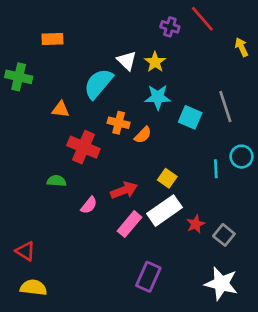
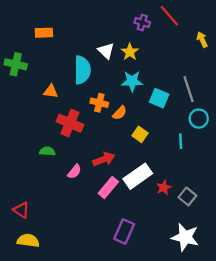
cyan semicircle: (98, 84) -> (82, 70), turned 140
cyan circle: (242, 157) -> (199, 119), moved
yellow square: (167, 178) -> (140, 134), moved

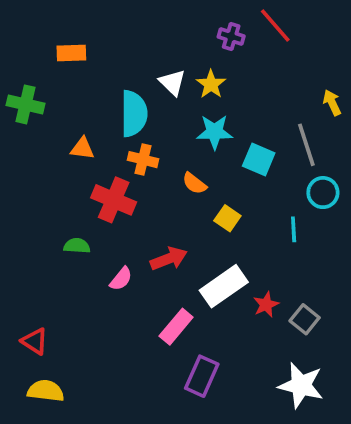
yellow arrow: (202, 39) -> (332, 103), moved
orange cross: (99, 103) -> (143, 160), moved
orange semicircle: (120, 113) -> (194, 183), turned 84
pink rectangle: (108, 187) -> (176, 327), moved

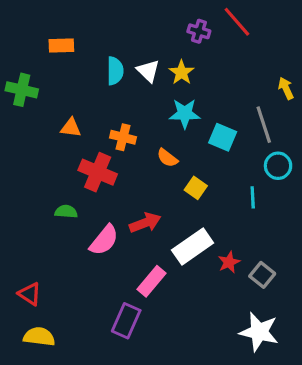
cyan semicircle: (134, 114) -> (115, 71), moved, size x0.7
pink semicircle: (121, 279) -> (104, 240), size x1.5
purple rectangle: (202, 376) -> (126, 321), moved

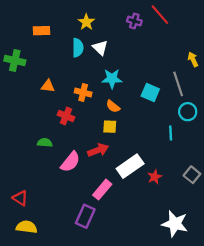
yellow star: (182, 72) -> (86, 22), moved
cyan star: (185, 114) -> (112, 79), moved
red cross: (98, 172) -> (66, 116), size x0.7
yellow square: (196, 188) -> (110, 127), moved, turned -32
gray square: (262, 275) -> (192, 175), moved

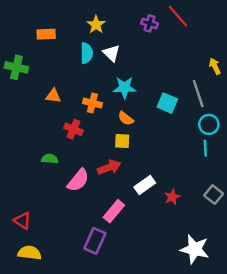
cyan line: (171, 133) -> (205, 148), moved
white rectangle: (130, 166) -> (145, 185), size x0.7

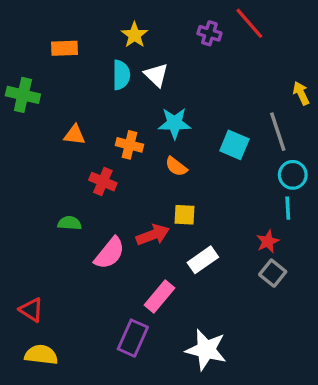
yellow square: (122, 141) -> (184, 215), moved
gray square: (214, 195) -> (273, 273), moved
red star: (172, 197) -> (268, 241), moved
white star: (195, 249) -> (206, 350), moved

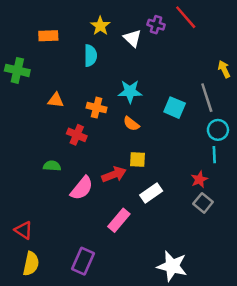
white triangle: (156, 75) -> (132, 38), moved
purple rectangle: (133, 338) -> (83, 261), moved
white star: (206, 350) -> (172, 266), moved
yellow semicircle: (41, 355) -> (31, 264), turned 95

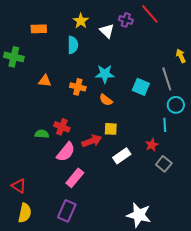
red cross: (77, 135) -> (62, 127), moved
cyan line: (214, 155) -> (165, 125), moved
red star: (199, 179) -> (152, 145), moved
pink rectangle: (119, 220) -> (75, 178), moved

